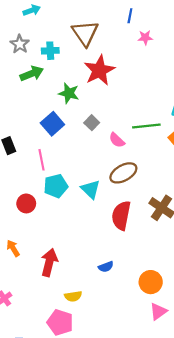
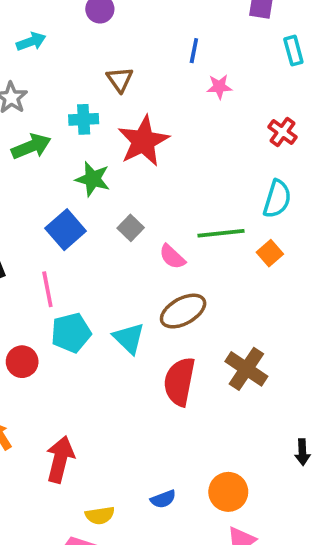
brown triangle: (85, 33) -> (120, 80), size x0.6
cyan cross: (50, 51) -> (84, 119), moved
blue semicircle: (106, 267) -> (163, 499), moved

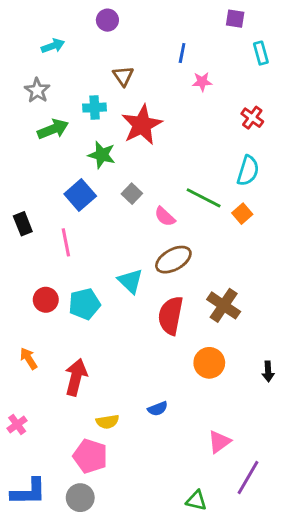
green line: (221, 233) -> (204, 198), turned 33
cyan pentagon: (71, 333) -> (84, 304), moved
orange circle: (228, 492) -> (209, 363), moved

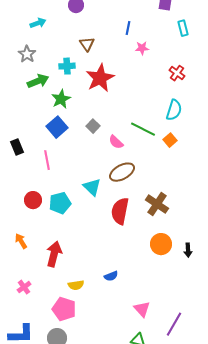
green star: (102, 155) -> (61, 99), moved, turned 30
orange circle: (209, 363) -> (161, 244), moved
pink cross: (17, 424) -> (24, 287), moved
pink triangle: (219, 442) -> (142, 309), moved, turned -36

